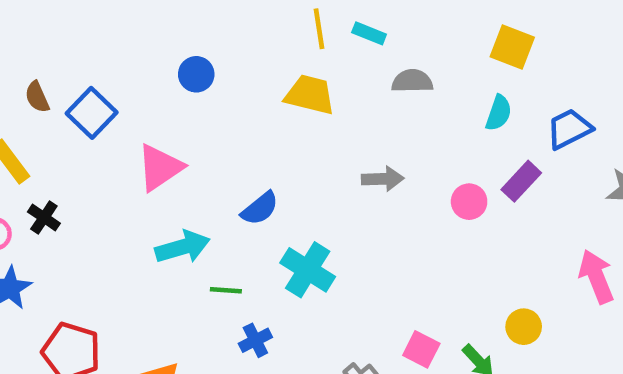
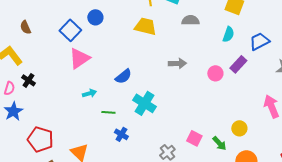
blue square: (92, 113) -> (70, 30), moved
cyan arrow: (183, 247) -> (89, 93), size x0.6
blue cross: (255, 340) -> (121, 134), turned -32

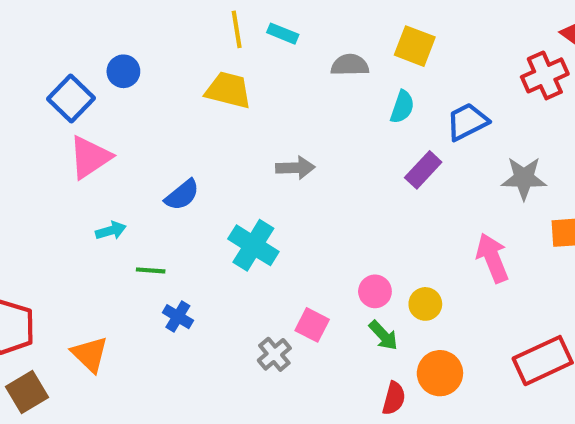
gray semicircle: (190, 20) -> (350, 65), moved
pink circle: (215, 73) -> (375, 291), moved
cyan cross: (144, 103) -> (253, 245), moved
pink square: (194, 138) -> (312, 325), moved

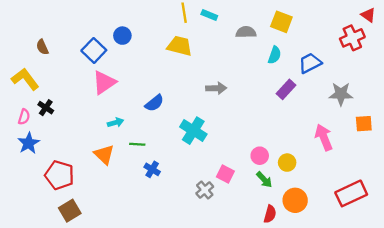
orange triangle: (90, 354) -> (104, 155), moved

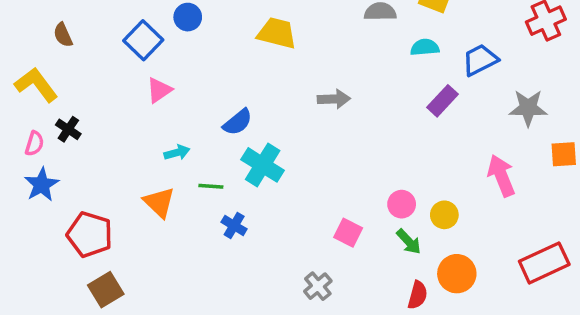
cyan semicircle: (275, 55) -> (425, 47), turned -114
pink triangle: (104, 82) -> (159, 90), size x0.7
cyan cross: (193, 131) -> (263, 165), moved
gray cross: (205, 190) -> (318, 286), moved

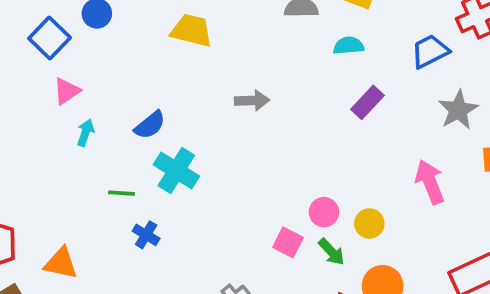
blue trapezoid: (480, 60) -> (430, 51), moved
gray star: (528, 108) -> (458, 110), turned -30
cyan arrow: (177, 152) -> (86, 133), moved, turned -55
orange triangle: (159, 202) -> (61, 263), moved, turned -32
pink square: (348, 233) -> (288, 242), moved

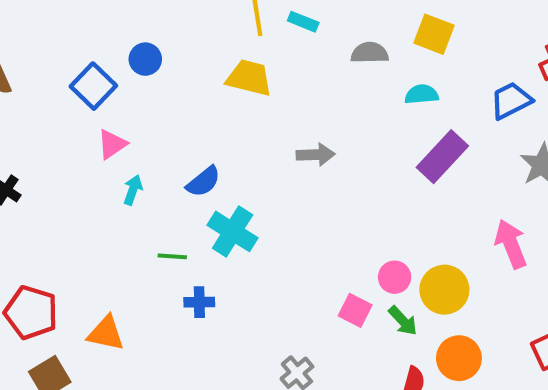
purple rectangle: (367, 102) -> (442, 157), size x1.4
yellow circle: (369, 223) -> (444, 290), size x1.5
blue cross: (146, 235) -> (199, 302), turned -32

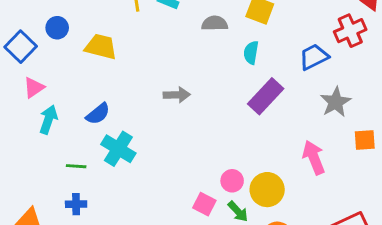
yellow trapezoid: (249, 78) -> (101, 47), moved
cyan semicircle: (422, 94) -> (251, 53), turned -75
cyan arrow: (133, 190) -> (48, 120), size x1.4
blue cross: (199, 302) -> (76, 204), moved

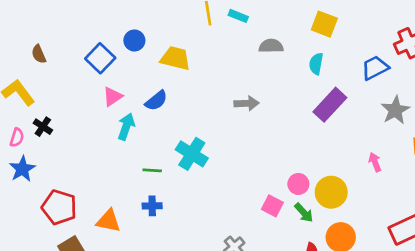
gray semicircle: (215, 23) -> (271, 46), moved
blue semicircle: (98, 114) -> (156, 101), moved
pink arrow: (314, 157) -> (375, 162), size x0.6

